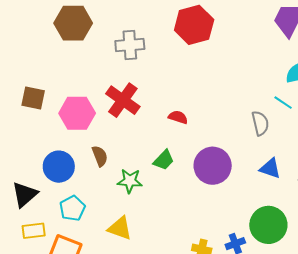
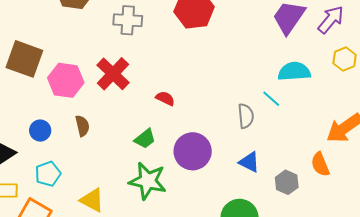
brown square: (33, 98) -> (24, 59), size x1.5
blue circle: (59, 167) -> (40, 131), size x0.7
green star: (130, 181) -> (148, 181), moved, size x1.5

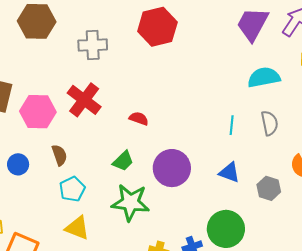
cyan line: (271, 99) -> (232, 125), moved, turned 60
gray semicircle: (246, 116) -> (270, 123), moved
cyan pentagon: (48, 174) -> (72, 189), moved

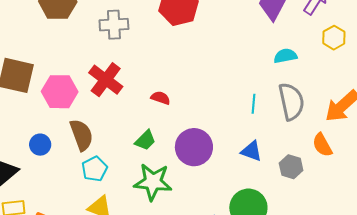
cyan semicircle: (264, 77) -> (285, 56), size x0.7
gray semicircle: (270, 123) -> (291, 101), size x1.5
brown semicircle: (59, 155) -> (81, 135), size x1.5

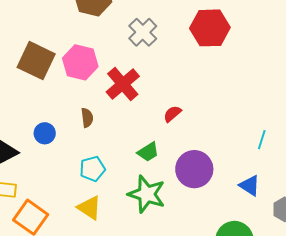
gray cross: (114, 25) -> (143, 32), turned 36
pink hexagon: (60, 92) -> (80, 62), moved
red semicircle: (161, 98) -> (172, 114), turned -72
brown semicircle: (81, 135) -> (87, 118), moved, size x0.6

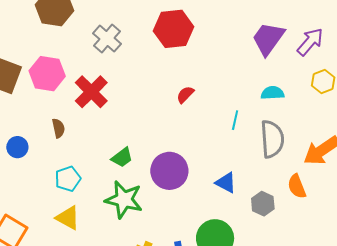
red semicircle: (172, 114) -> (185, 95), moved
cyan line: (262, 140) -> (235, 120), moved

